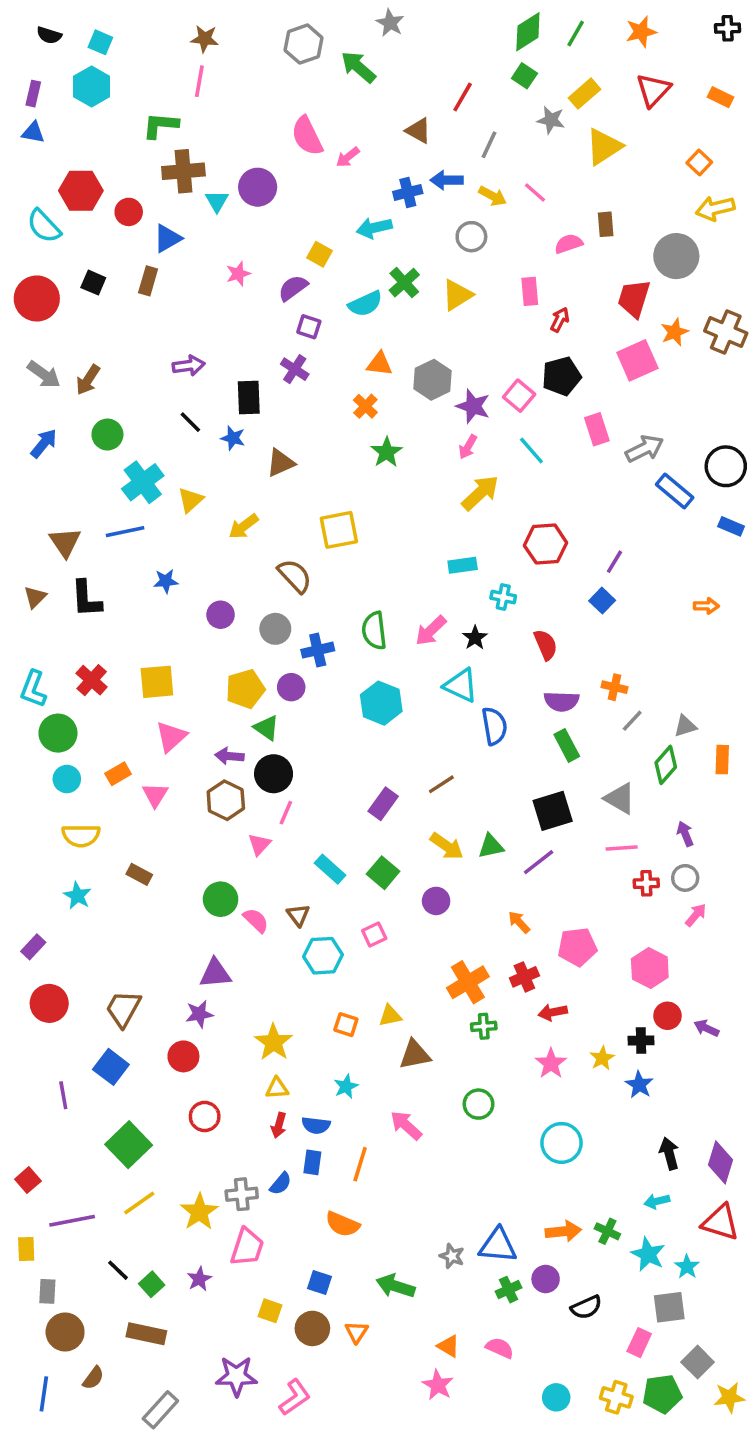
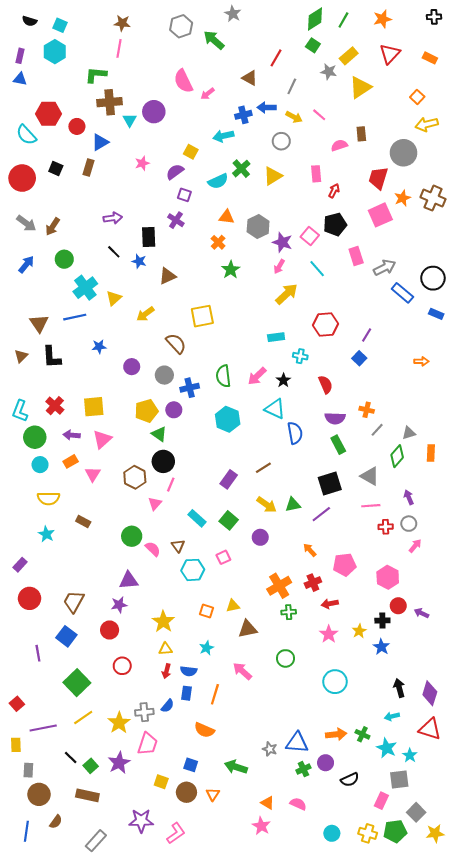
purple arrow: (229, 756) -> (72, 435), moved
purple star: (199, 1279) -> (119, 763), size x1.5

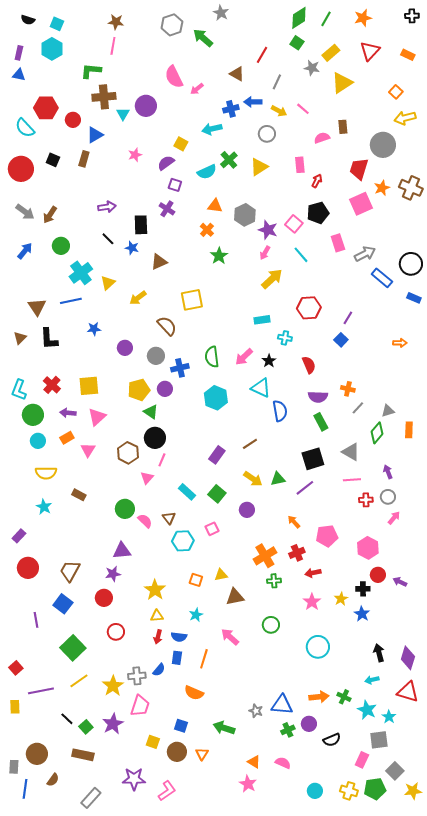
gray rectangle: (28, 770) -> (14, 767), moved

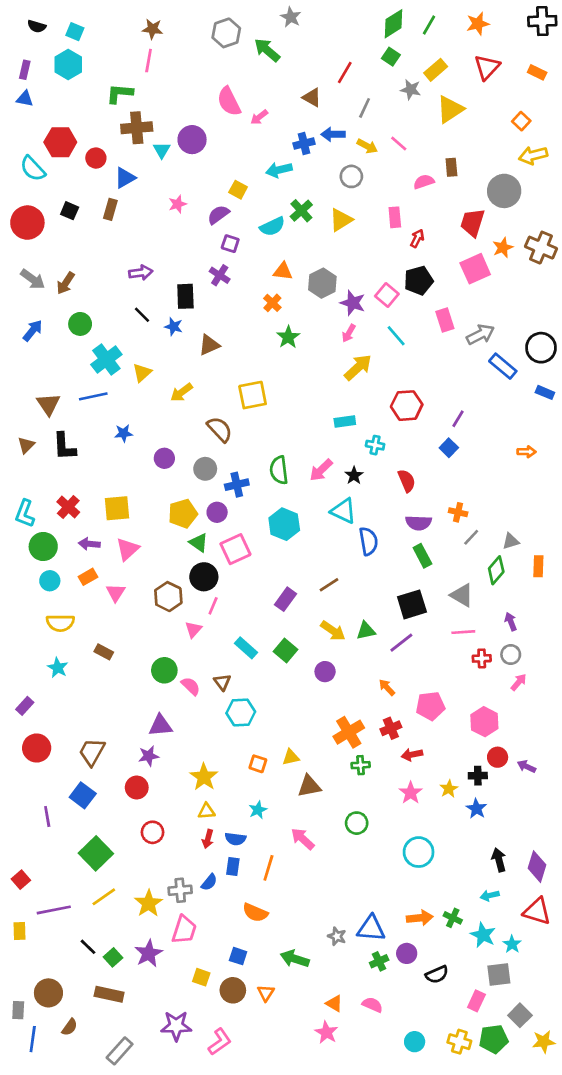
black cross: (412, 16) -> (542, 21), size x1.5
pink square: (212, 529) -> (235, 549), moved, size x1.6

